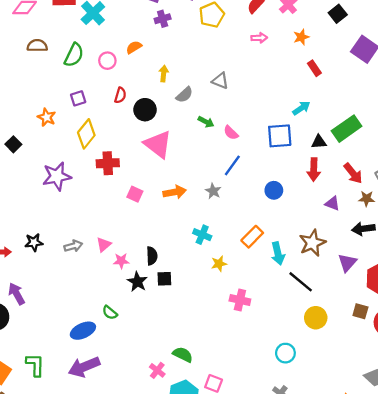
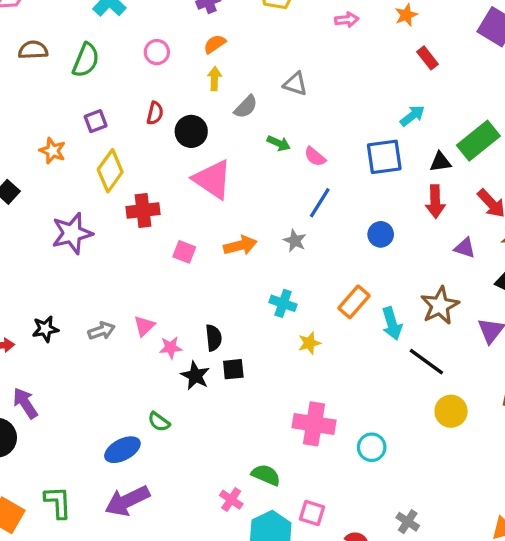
orange semicircle: (134, 47) -> (215, 44), moved
pink circle: (107, 61) -> (157, 52), moved
pink cross: (240, 300) -> (314, 424), moved, size x1.4
cyan circle: (285, 353) -> (372, 447), moved

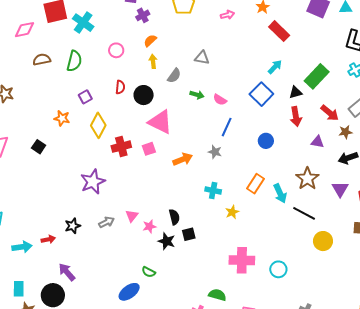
red rectangle: (427, 58) -> (279, 31), size x1.5
blue square: (384, 157) -> (261, 94), turned -30
purple star: (72, 233) -> (93, 182), moved
pink square: (184, 252) -> (149, 149), moved, turned -32

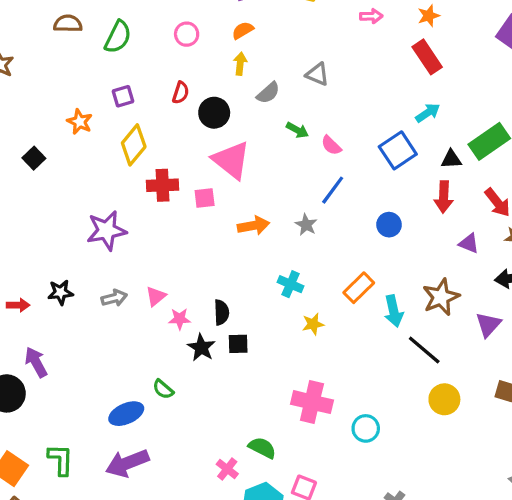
red rectangle: (279, 31) -> (427, 57), moved

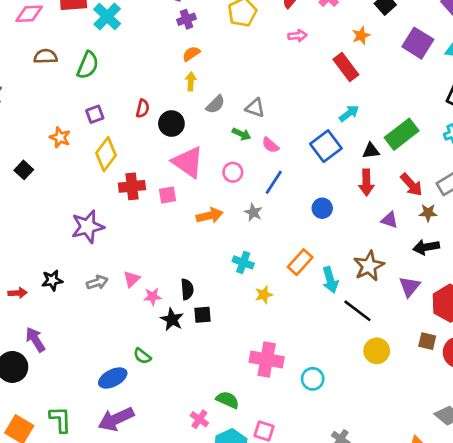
orange star: (429, 16) -> (361, 35), moved
pink circle: (187, 34) -> (233, 172), moved
gray triangle: (317, 74) -> (255, 108), moved

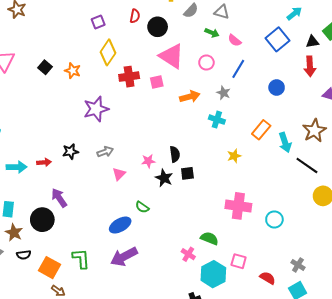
orange star: (60, 137) -> (73, 71), moved
cyan cross: (243, 262) -> (217, 120), moved
pink triangle: (132, 279) -> (119, 174), moved

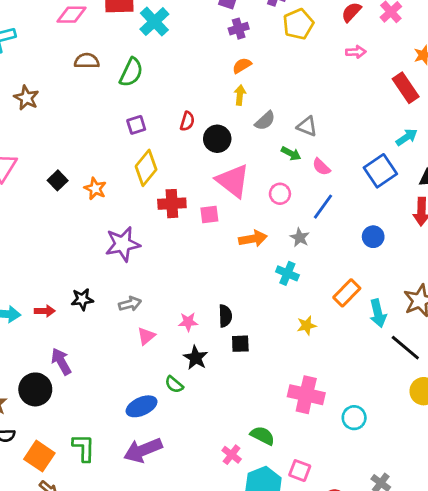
black star: (164, 178) -> (196, 358), moved

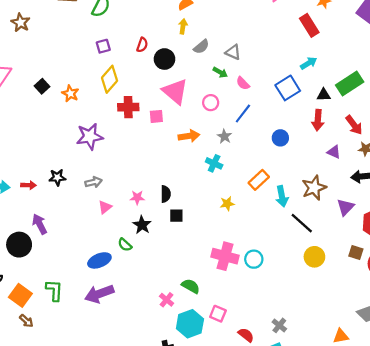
cyan circle: (354, 418) -> (254, 259), moved

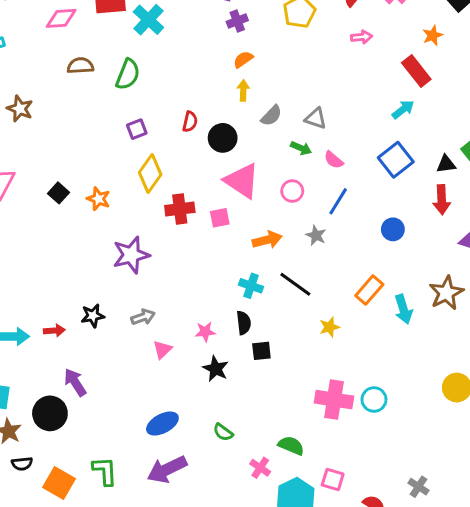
cyan arrow: (309, 63) -> (403, 109), moved
cyan cross: (214, 163) -> (251, 286), moved
black line: (302, 223) -> (295, 284), moved
green semicircle: (125, 245) -> (223, 432), moved

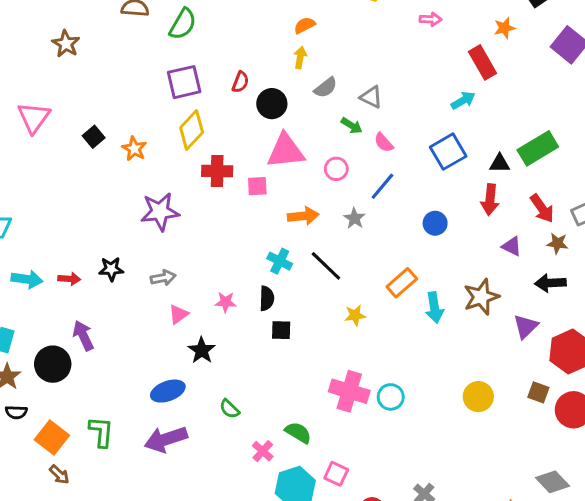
purple square: (137, 129) -> (184, 82), size x1.6
pink triangle: (242, 181) -> (286, 151), turned -48
black star: (216, 369) -> (202, 350), moved

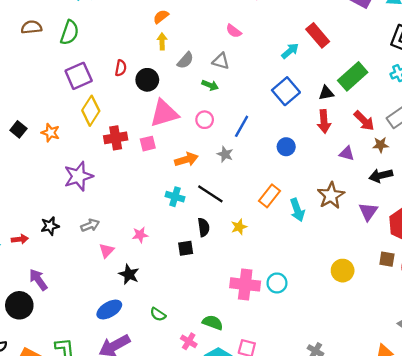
red rectangle: (482, 62) -> (318, 35), moved
pink semicircle: (384, 143) -> (234, 31), moved
black semicircle: (267, 298) -> (204, 227), moved

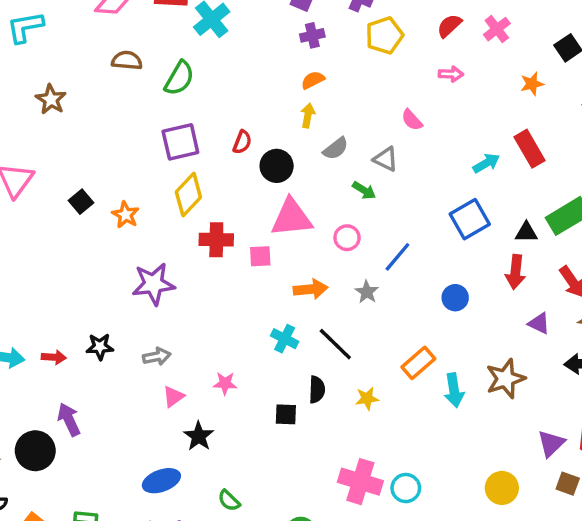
purple triangle: (368, 212) -> (551, 443), moved

